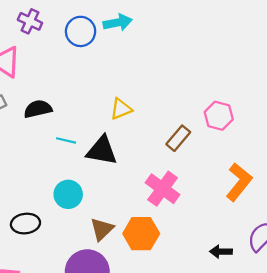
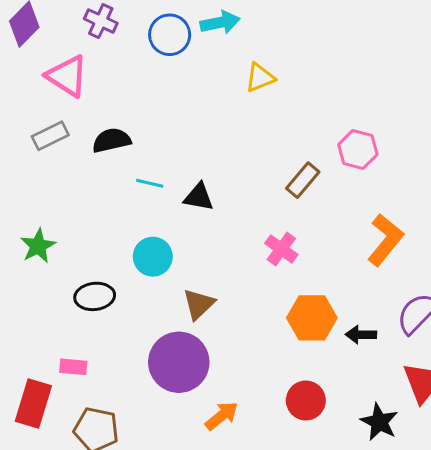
yellow triangle: (121, 109) -> (260, 78), moved
black triangle: (102, 151) -> (199, 197), size x0.7
pink cross: (163, 189) -> (281, 249), size x0.7
orange hexagon: (141, 234) -> (312, 318), moved

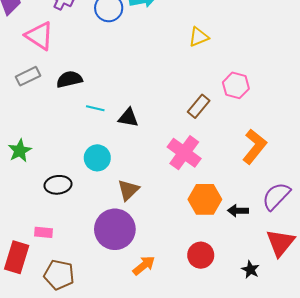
yellow triangle: (260, 78) -> (199, 37), moved
pink cross: (281, 249) -> (184, 153), size x1.5
black star: (379, 422) -> (250, 270), size x0.7

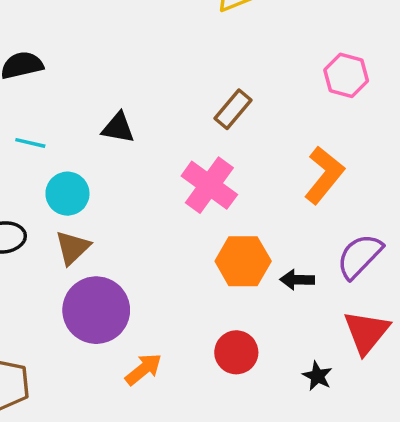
pink hexagon: (236, 85) -> (346, 75), moved
cyan line: (95, 108) -> (30, 143), moved
brown triangle: (128, 190) -> (73, 248), moved

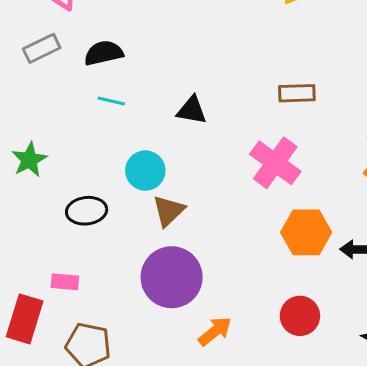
brown rectangle: (233, 109) -> (297, 93), turned 48
cyan line: (30, 143) -> (111, 101), moved
brown triangle: (73, 248) -> (168, 211), moved

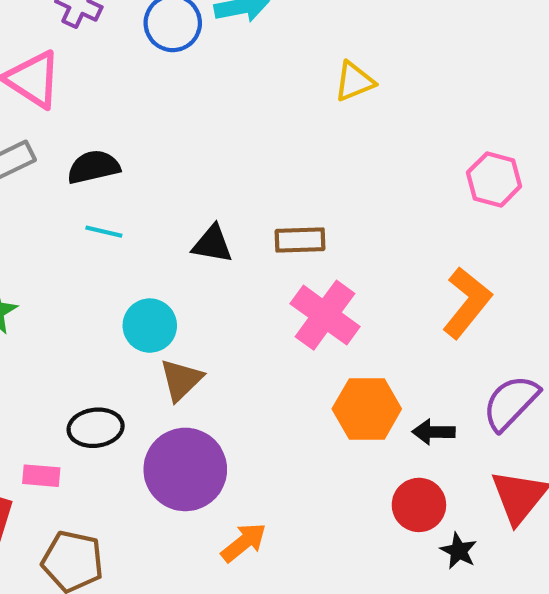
brown rectangle: (297, 93) -> (300, 240), moved
black ellipse: (87, 211) -> (96, 428), moved
red circle: (300, 316) -> (419, 505), moved

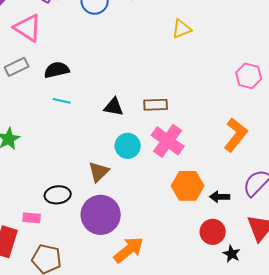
cyan circle: (150, 326) -> (128, 146), moved
orange arrow: (244, 542) -> (129, 250), size x1.4

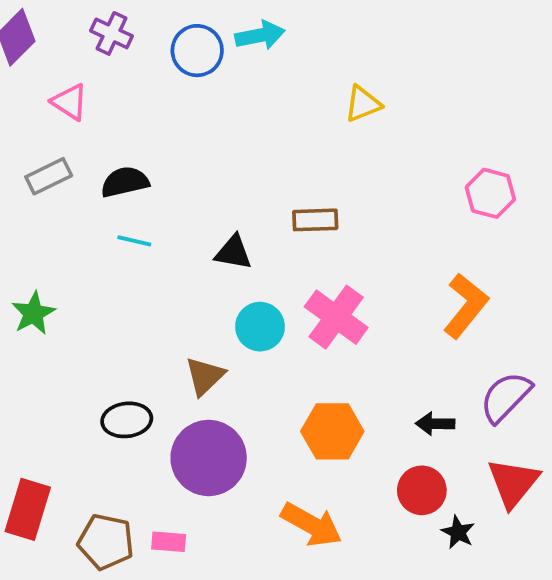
pink triangle: (28, 28) -> (70, 102), size x0.7
brown rectangle: (156, 105) -> (315, 220), moved
orange hexagon: (188, 186) -> (332, 431), moved
pink rectangle: (32, 218) -> (169, 542), moved
orange arrow: (129, 250) -> (311, 525), moved, turned 68

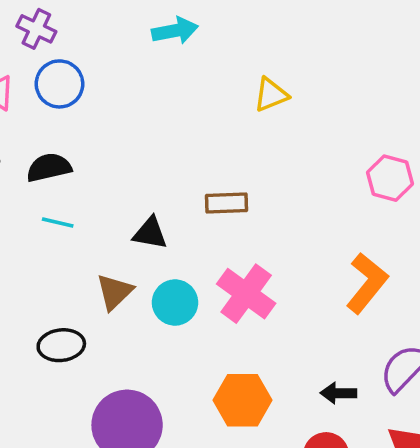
blue circle: (197, 51) -> (59, 84), moved
brown triangle: (205, 376) -> (115, 292), moved
black ellipse: (127, 420) -> (61, 345), moved

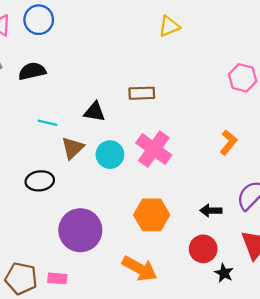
cyan line: (58, 223) -> (47, 123), moved
orange L-shape: (367, 283) -> (228, 142), size x0.7

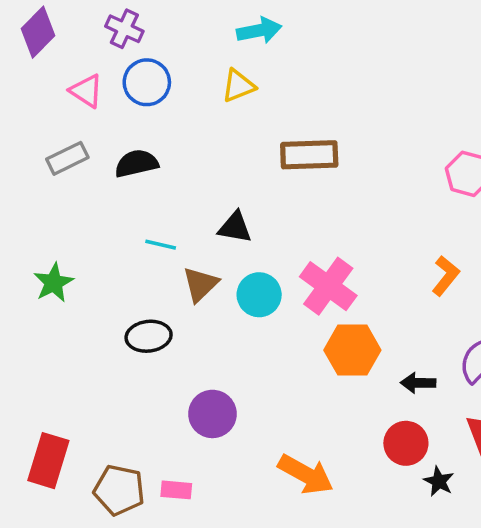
yellow triangle: (169, 26) -> (238, 86), moved
brown rectangle: (142, 93) -> (309, 155), moved, size x1.4
orange hexagon: (152, 215) -> (352, 350), moved
purple circle: (80, 230) -> (212, 414), size x0.7

